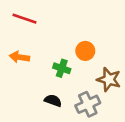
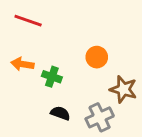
green cross: (62, 68) -> (52, 77), moved

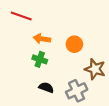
orange arrow: (22, 64) -> (42, 39), moved

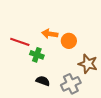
red line: (21, 16) -> (20, 42), moved
orange arrow: (42, 39) -> (50, 34), moved

